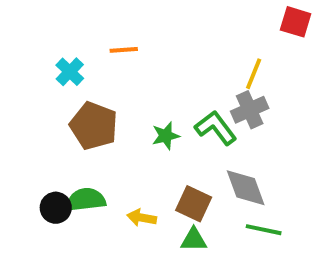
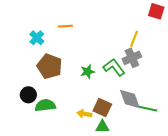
black circle: (56, 208) -> (28, 95), moved
yellow arrow: (142, 218) -> (84, 114), moved
green line: (264, 230) -> (148, 109), moved

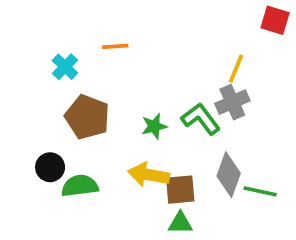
gray diamond: (130, 99) -> (229, 175), turned 40
brown square: (102, 108) -> (180, 190), turned -30
yellow arrow: (84, 114) -> (149, 175), moved, size x1.5

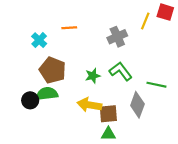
yellow line: (236, 69) -> (145, 21), moved
gray cross: (232, 102) -> (117, 37), moved
green semicircle: (80, 186) -> (47, 94), moved
green line: (260, 191) -> (156, 85), moved

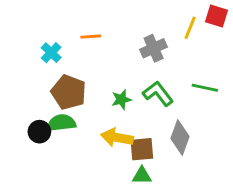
green line: (156, 85) -> (205, 88), moved

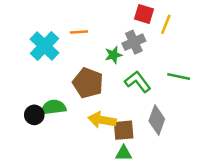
red square: (217, 16) -> (144, 14), moved
cyan cross: (51, 53) -> (44, 46), size x1.6
brown pentagon: (69, 92) -> (88, 83), moved
green star: (121, 99) -> (113, 55), moved

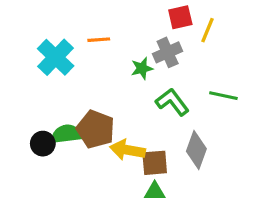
red square: (144, 14) -> (180, 17), turned -30
brown pentagon: (88, 83) -> (96, 129), moved

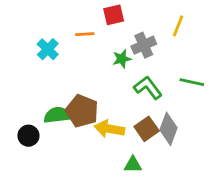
red square: (180, 17) -> (114, 15), moved
cyan cross: (56, 57) -> (48, 49), size x0.7
black circle: (43, 144) -> (28, 136), moved
brown square: (155, 163) -> (147, 129), moved, turned -30

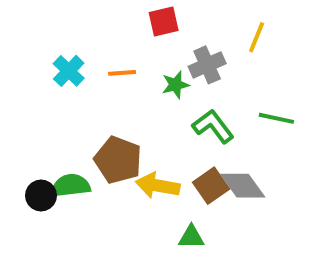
orange line: (85, 34) -> (122, 73), moved
green semicircle: (57, 115) -> (71, 186), moved
gray diamond: (168, 129) -> (243, 186), turned -56

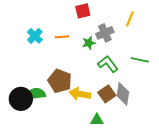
gray diamond: (243, 186) -> (123, 94), turned 45
black circle: (41, 195) -> (21, 99), size x1.5

